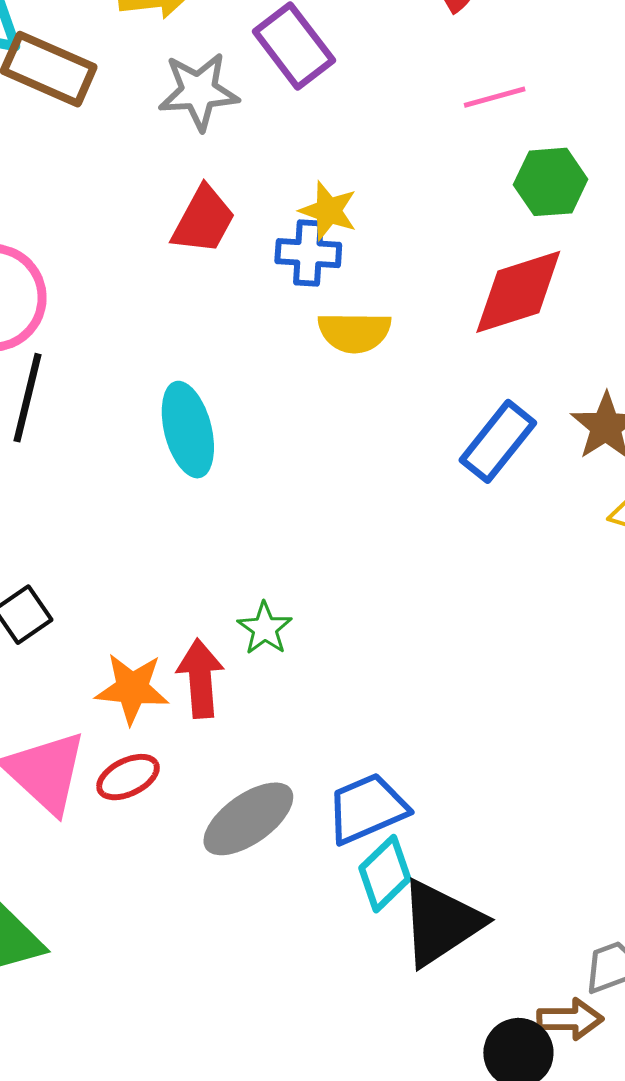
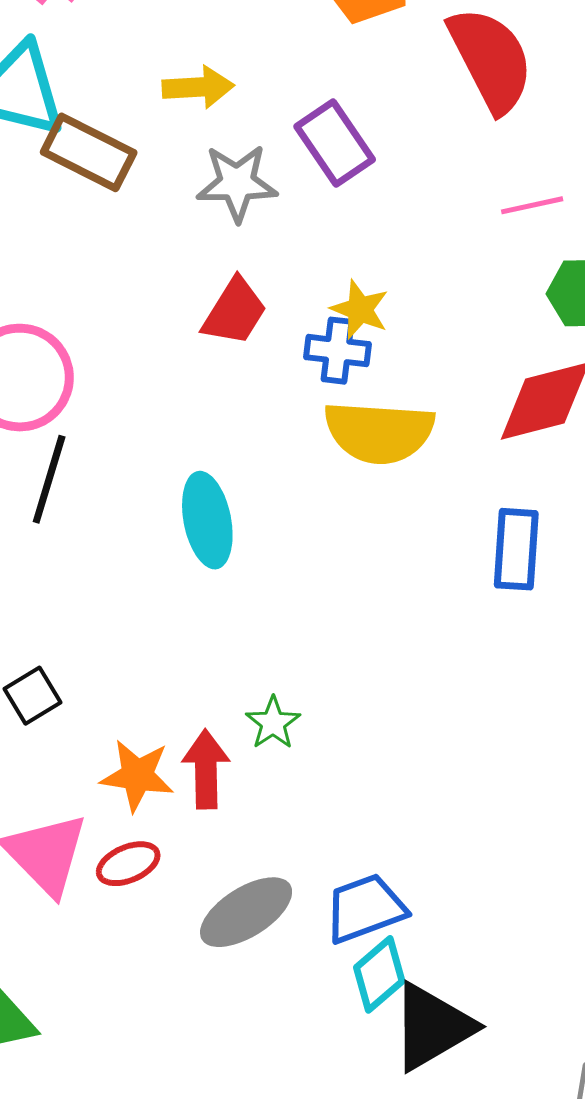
yellow semicircle: (354, 332) -> (379, 432), size x1.5
blue rectangle: (498, 441) -> (516, 549), turned -38

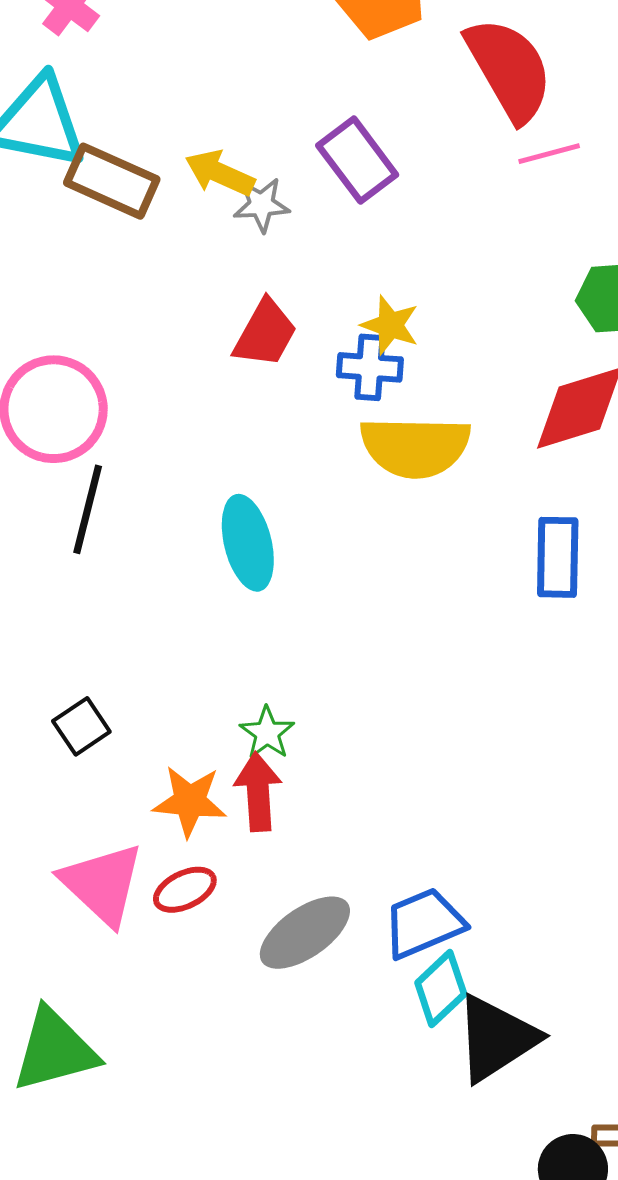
yellow arrow: (198, 87) -> (220, 173), moved, turned -150
gray star: (237, 183) -> (261, 205), size x0.7
pink line: (532, 205) -> (549, 154), moved
green star: (273, 723) -> (267, 733), moved

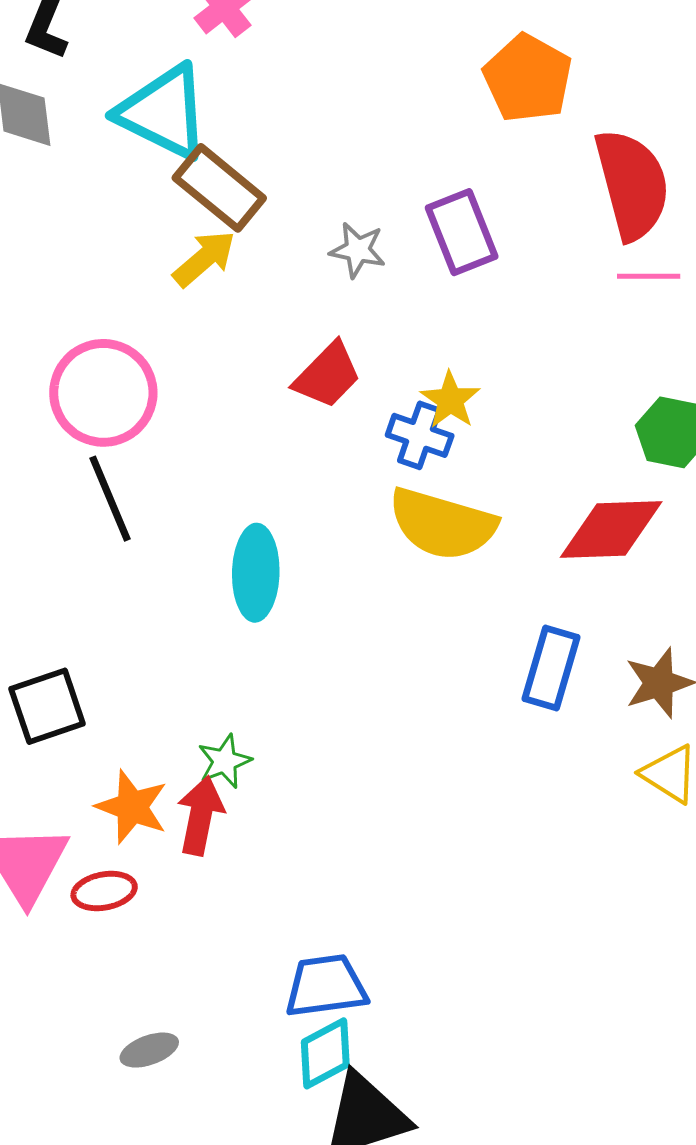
yellow arrow: (220, 173) -> (204, 259), moved, turned 100
black line: (88, 509) -> (110, 499), turned -52
black square: (81, 726) -> (47, 706), size x1.4
gray ellipse: (305, 933) -> (149, 1050), moved, size x0.6

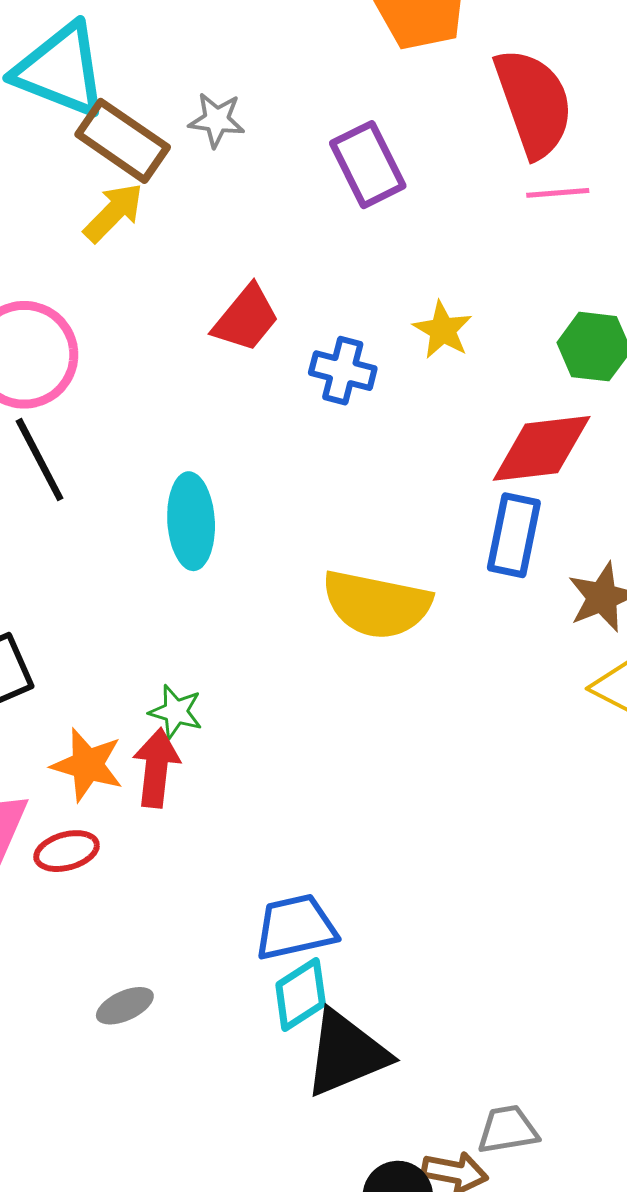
gray star: (358, 250) -> (217, 120), moved
yellow star: (450, 400) -> (443, 330), moved
yellow semicircle: (442, 524) -> (377, 604), moved
blue rectangle: (551, 668) -> (514, 535), moved
green star: (225, 761) -> (176, 712), turned -30

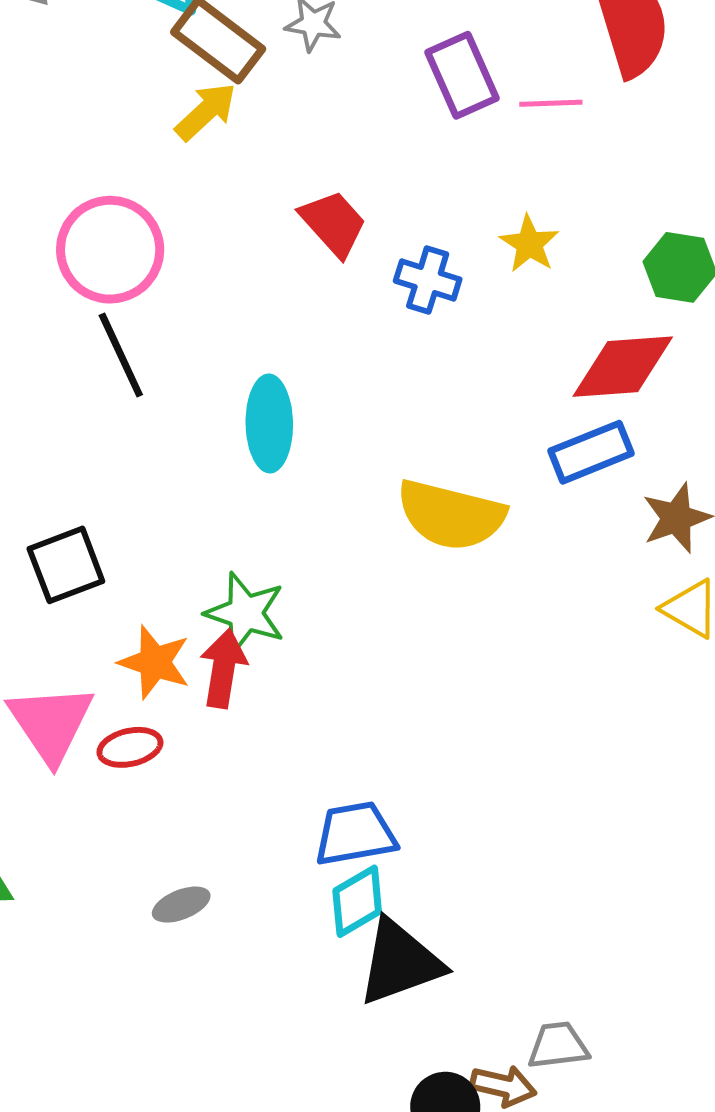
pink line: (558, 193) -> (551, 103), moved
red trapezoid: (246, 318) -> (333, 223), turned -84
blue rectangle: (514, 535) -> (591, 452), turned 54
green star: (176, 712) -> (245, 613), size x1.5

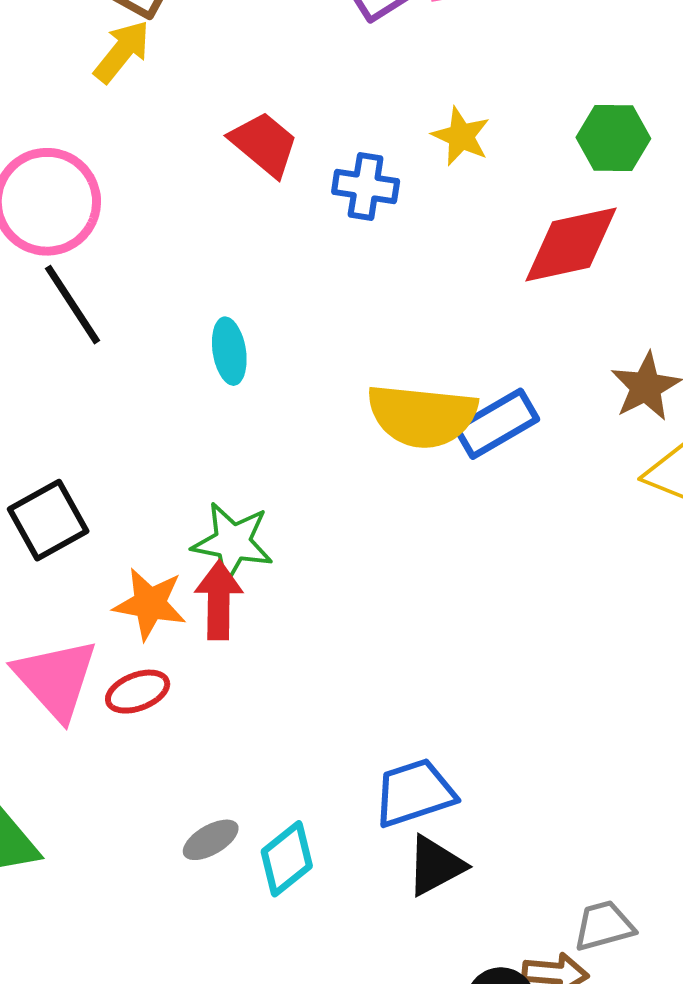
cyan ellipse: (269, 423) -> (229, 351), size x0.7
blue rectangle: (591, 452) -> (497, 424), moved
blue trapezoid: (355, 834) -> (414, 793), moved
cyan diamond: (357, 901) -> (287, 859), moved
black triangle: (400, 962) -> (435, 866), size x0.7

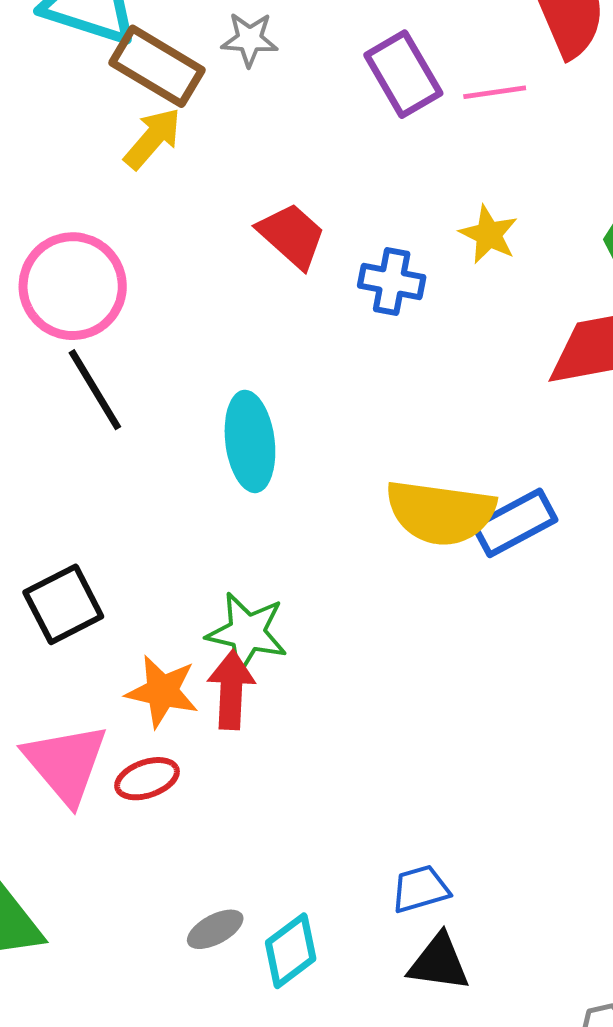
cyan ellipse: (229, 351) -> (250, 441), size x1.5
blue trapezoid: (414, 793) -> (420, 889), size x0.7
black triangle: (435, 866) -> (439, 963), turned 34

